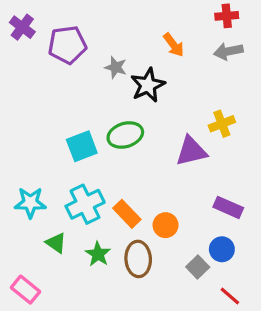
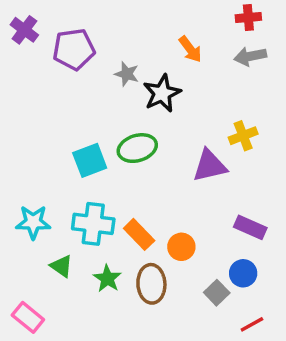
cyan cross: (85, 204) -> (93, 224), turned 33
red line: (230, 296) -> (252, 324), turned -70

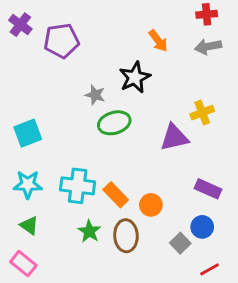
gray star: (127, 74) -> (95, 95), moved
cyan square: (90, 160) -> (28, 133), moved
green triangle: (61, 266) -> (29, 225), moved

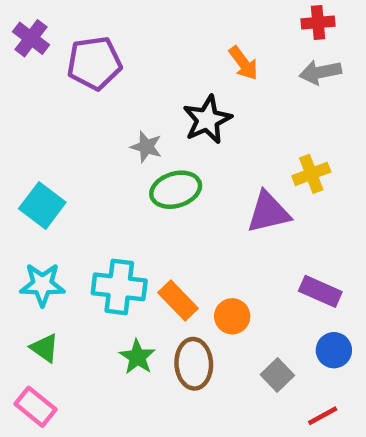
cyan square: (28, 133) -> (42, 206), turned -32
blue circle: (202, 227) -> (334, 350), moved

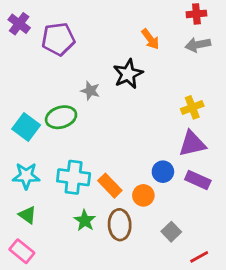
green ellipse: (176, 190) -> (61, 117), moved
purple triangle: (268, 212) -> (192, 144), moved
blue circle: (334, 350) -> (163, 172), moved

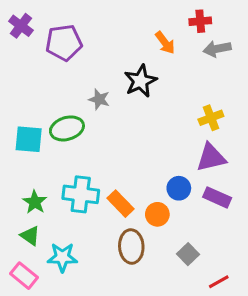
red cross: (196, 14) -> (200, 21), moved
cyan square: (26, 127) -> (29, 139), turned -32
cyan star: (26, 176) -> (62, 257), moved
green star: (85, 221) -> (35, 202), moved

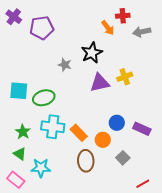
red cross: (200, 21) -> (123, 16), moved
yellow cross: (211, 118) -> (125, 77), moved
green ellipse: (67, 128) -> (44, 98), moved
purple triangle: (211, 158) -> (100, 83), moved
gray square: (188, 254) -> (123, 158), moved

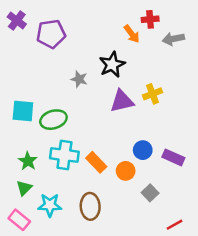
green triangle: (20, 154) -> (24, 188), turned 40
brown ellipse: (86, 161) -> (90, 206), moved

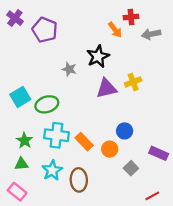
purple pentagon: (51, 34) -> (45, 30), turned 30
cyan square: (23, 111) -> (20, 97), turned -36
purple rectangle: (173, 157) -> (159, 153), moved
green triangle: (24, 188) -> (21, 164), turned 40
cyan star: (50, 205) -> (52, 170), moved, turned -30

